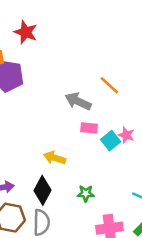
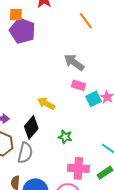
orange line: (109, 85) -> (86, 21), moved

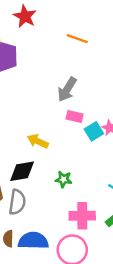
orange line: (86, 21) -> (77, 39), turned -30
gray arrow: (74, 62) -> (67, 89), turned -90
black diamond: (31, 127) -> (22, 171), turned 45

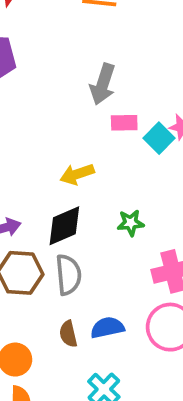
yellow arrow: (38, 141) -> (77, 174), turned -30
blue semicircle: (33, 241) -> (107, 328), size x0.7

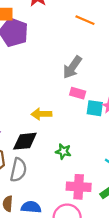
cyan square: (159, 138) -> (95, 108), turned 36

